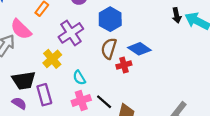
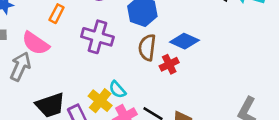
purple cross: (71, 33) -> (97, 37), turned -30
yellow cross: (52, 59) -> (100, 101), moved

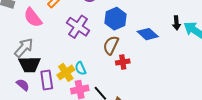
blue diamond: (184, 41) -> (148, 34), moved
gray arrow: (20, 66) -> (24, 48), moved

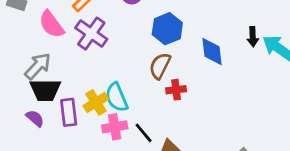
purple cross: (78, 27) -> (91, 34), moved
blue diamond: (148, 34) -> (212, 51), turned 40
cyan semicircle: (81, 68) -> (117, 97), size x1.5

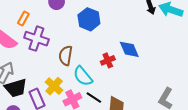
blue diamond: (212, 51) -> (129, 49), moved
brown semicircle: (160, 66) -> (66, 56), moved
cyan semicircle: (117, 97) -> (83, 76), moved

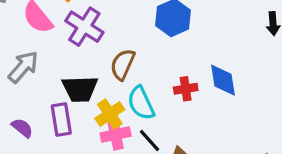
yellow cross: (54, 86) -> (110, 114), moved
black trapezoid: (16, 88) -> (80, 89), moved

